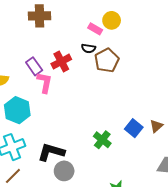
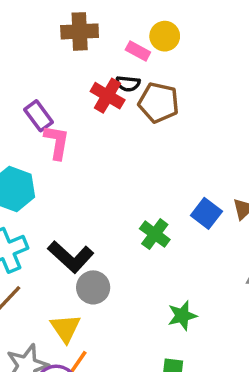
brown cross: (39, 16) -> (80, 31), moved
brown pentagon: (107, 60) -> (159, 103), turned -30
red cross: (61, 62) -> (108, 96), moved, turned -30
black L-shape: (51, 152) -> (71, 257), turned -152

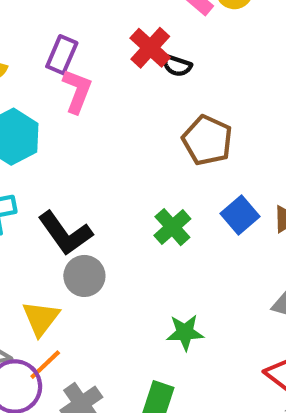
black semicircle: (128, 84) -> (177, 66), moved
brown pentagon: (159, 103) -> (207, 140), moved
purple rectangle: (39, 116) -> (62, 55), turned 48

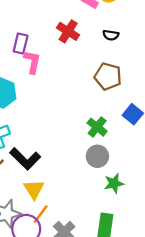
black semicircle: (177, 66) -> (111, 35), moved
black L-shape: (65, 233) -> (25, 159), moved
gray circle: (84, 276) -> (97, 156), moved

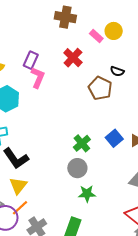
black semicircle: (111, 35) -> (117, 71), moved
brown pentagon: (108, 76) -> (100, 88), moved

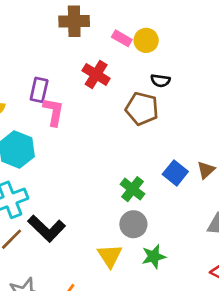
yellow circle: (114, 31) -> (146, 40), moved
yellow triangle: (18, 186) -> (110, 256), moved

